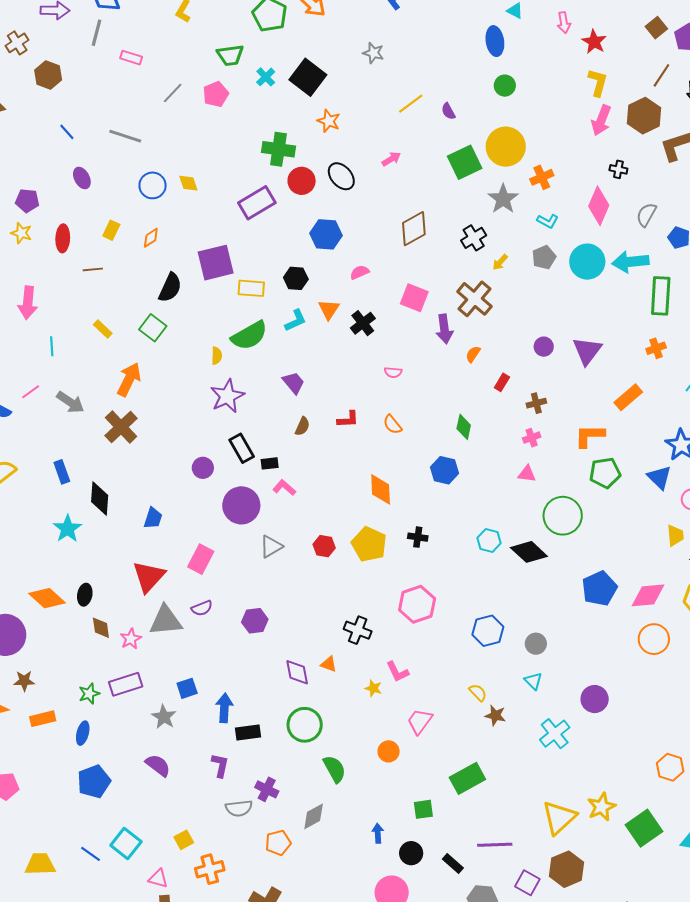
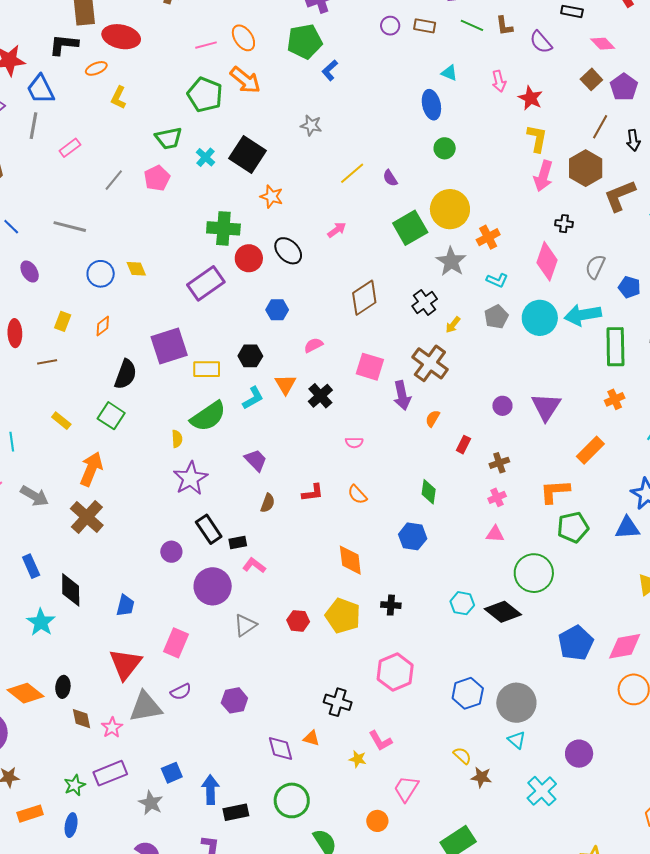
pink rectangle: (131, 58) -> (70, 148), turned -50
blue hexagon: (326, 234) -> (277, 310), size x0.7
blue triangle: (659, 477) -> (627, 528), turned -44
gray circle: (536, 644) -> (516, 703), size x1.8

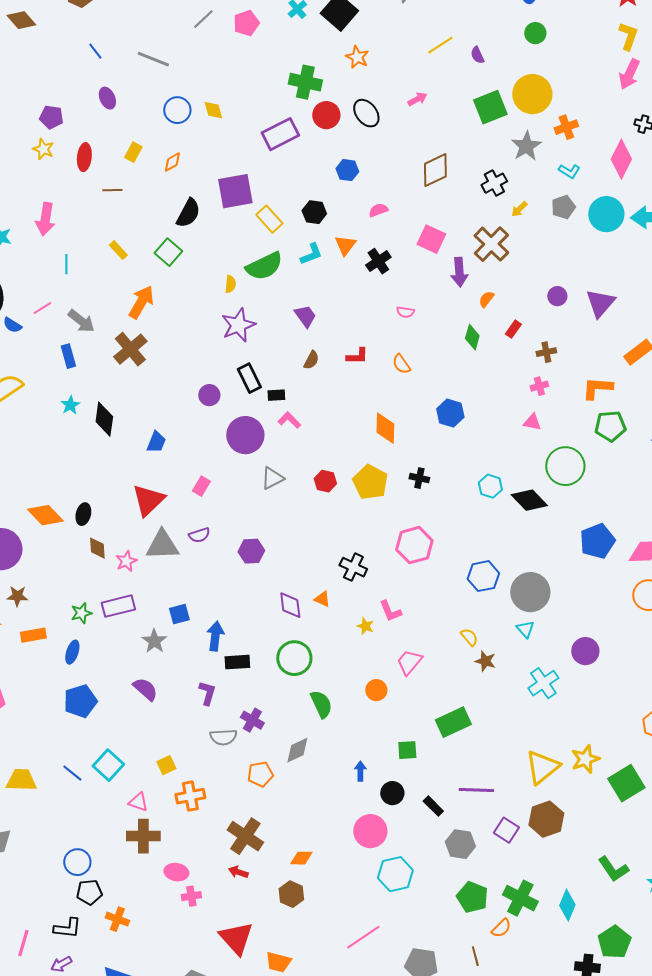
yellow rectangle: (207, 369) -> (269, 219), turned 40
green diamond: (429, 492) -> (472, 337), moved
blue rectangle: (31, 566) -> (68, 356), moved
cyan star: (41, 622) -> (70, 405), moved, size x0.7
pink rectangle: (176, 643) -> (201, 486), size x0.7

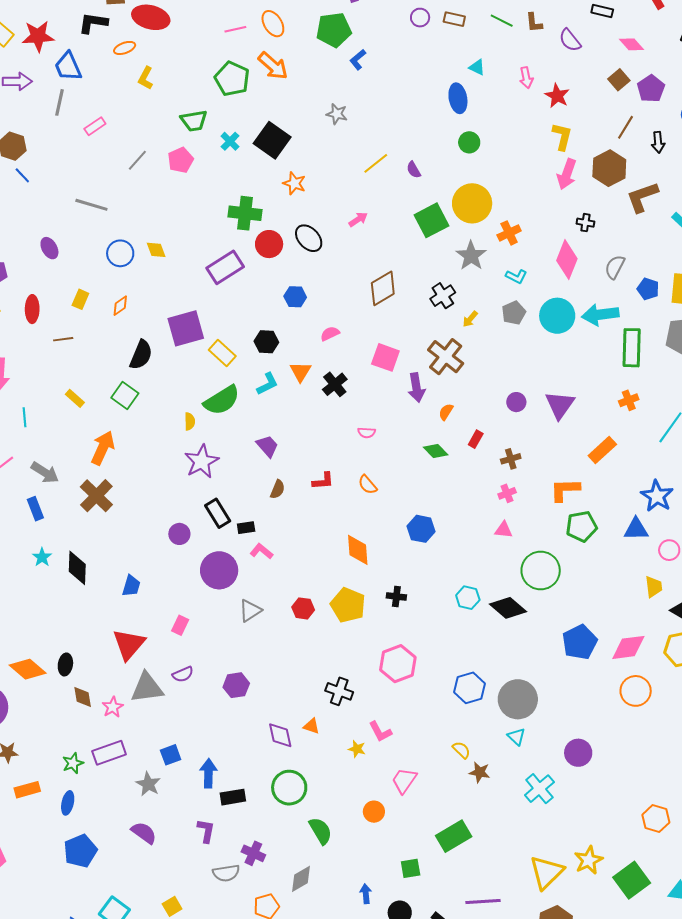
blue line: (95, 51) -> (22, 175), moved
green diamond: (472, 337) -> (436, 451), turned -55

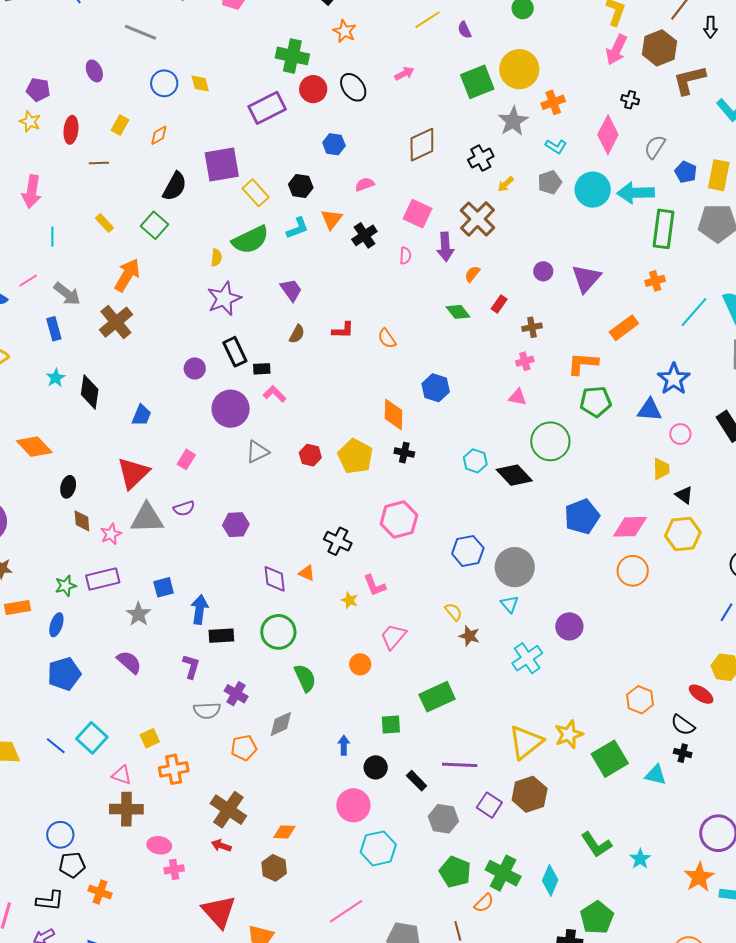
pink semicircle: (367, 433) -> (405, 256), moved, turned -96
orange diamond: (358, 550) -> (393, 415), moved
orange diamond: (28, 669) -> (34, 447), moved

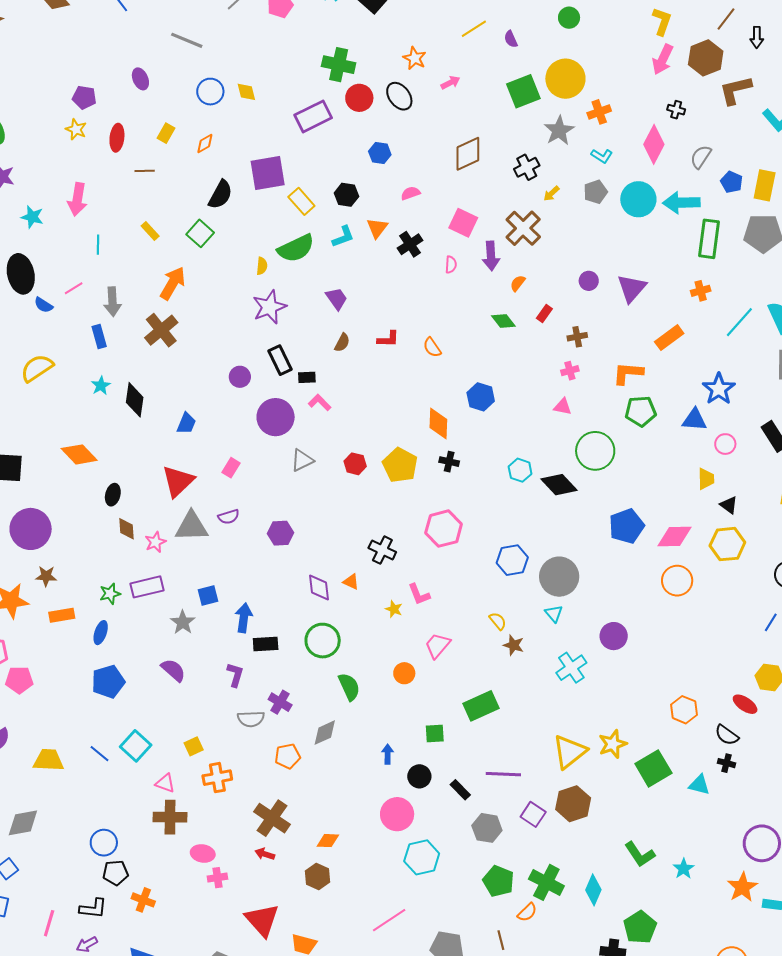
orange star: (345, 31) -> (415, 58), moved
gray arrow: (67, 294) -> (113, 302), turned 48

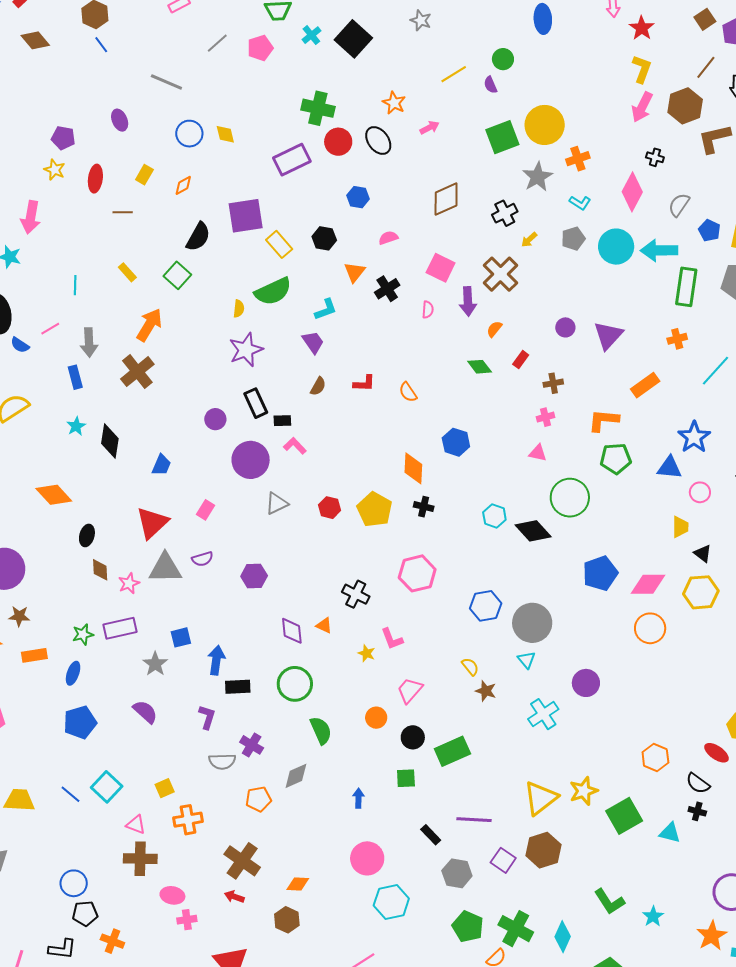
green circle: (569, 18) -> (503, 59), moved
pink arrow: (77, 199) -> (31, 217), moved
cyan L-shape: (343, 237) -> (326, 309), moved
black circle: (419, 776) -> (413, 737), moved

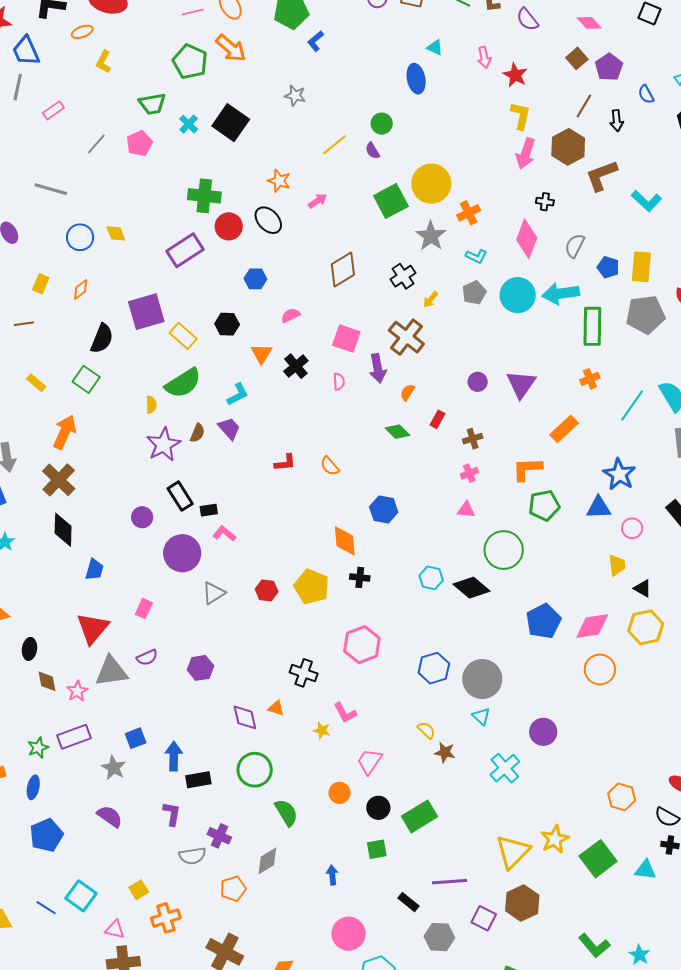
brown semicircle: (318, 386) -> (197, 433), moved
black diamond: (110, 441) -> (63, 530), moved

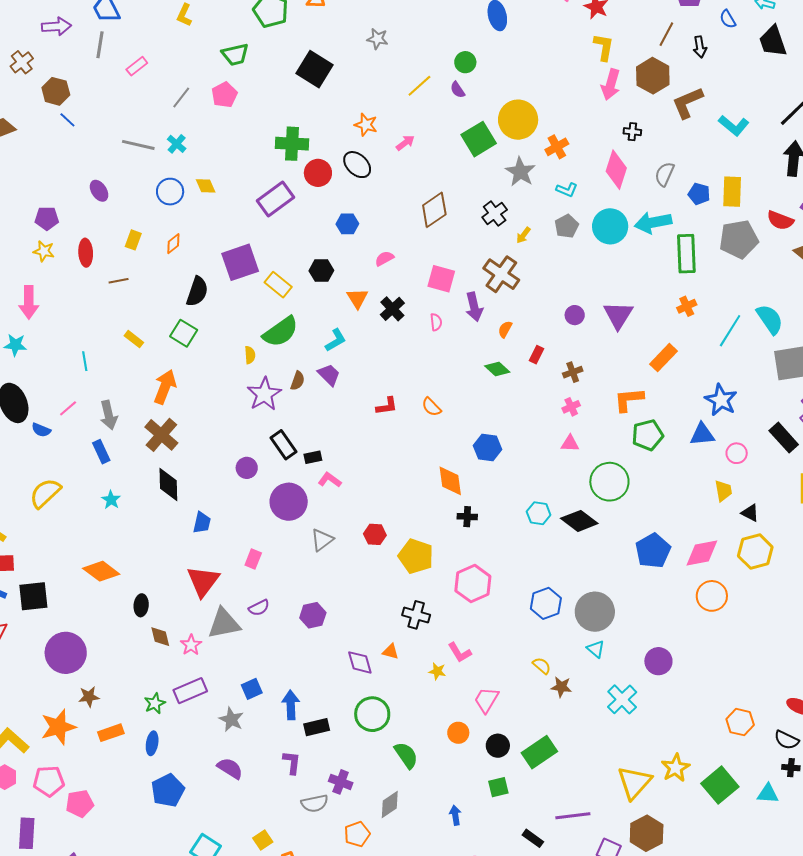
cyan cross: (189, 124) -> (177, 144), moved
yellow pentagon: (311, 587) -> (416, 556), moved

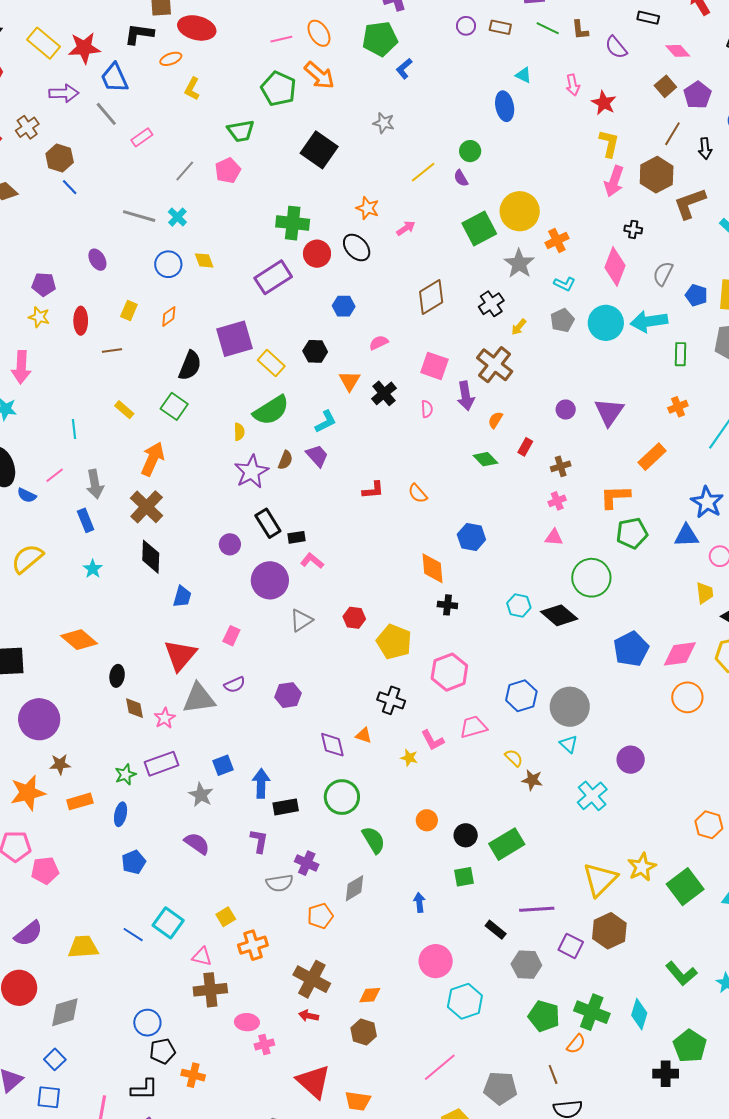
gray line: (100, 45) -> (106, 114), turned -52
green rectangle: (686, 254) -> (681, 354), size x0.6
pink trapezoid: (486, 700) -> (473, 727), moved, turned 40
blue pentagon: (168, 790) -> (134, 862), size x0.7

